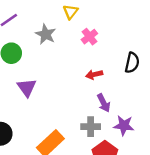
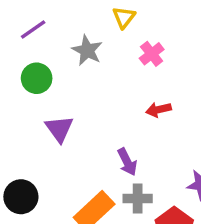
purple arrow: (104, 103) -> (127, 162), moved
gray cross: (91, 127) -> (138, 198), moved

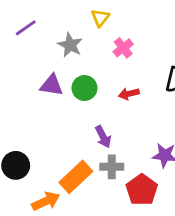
green circle: (37, 78) -> (84, 88), moved
purple triangle: (59, 129) -> (52, 85), moved, turned -45

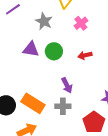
gray cross: (112, 167) -> (63, 106), moved
orange rectangle: (76, 177) -> (33, 103), moved, turned 75

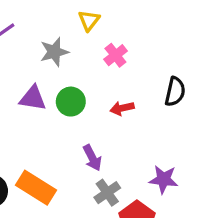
gray star: (44, 21) -> (54, 52), turned 30
gray cross: (63, 106) -> (107, 193), moved, turned -35

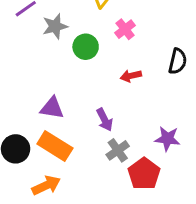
gray star: (54, 52) -> (55, 26), moved
purple triangle: (33, 98) -> (52, 108), moved
green circle: (71, 102) -> (86, 47), moved

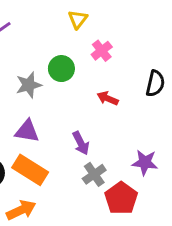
gray star: (55, 26) -> (29, 85), moved
red arrow: (131, 76) -> (108, 98), turned 36

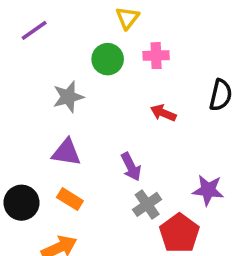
pink cross: (102, 51) -> (156, 56), turned 36
green circle: (61, 69) -> (108, 59), moved
orange rectangle: (30, 170) -> (70, 199), size x0.6

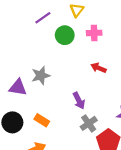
purple line: (34, 30) -> (43, 18), moved
gray star: (68, 97) -> (41, 76), moved
purple triangle: (66, 152) -> (18, 87), moved

